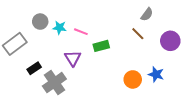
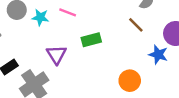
pink line: (81, 32) -> (68, 12), moved
blue star: (156, 74) -> (158, 55), moved

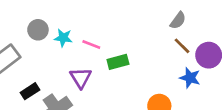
pink line: (68, 12) -> (91, 44), moved
brown line: (136, 25) -> (182, 46), moved

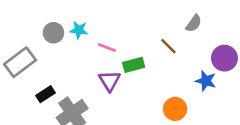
cyan star: (63, 38) -> (79, 30), moved
brown line: (182, 46) -> (168, 46), moved
purple triangle: (81, 78) -> (110, 81), moved

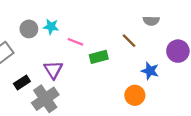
gray semicircle: (194, 23) -> (151, 21), turned 56
purple triangle: (110, 81) -> (53, 70), moved
blue star: (206, 81) -> (150, 71), moved

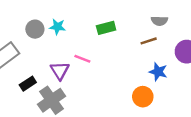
brown line: (129, 41) -> (149, 41), moved, turned -63
pink line: (75, 42) -> (82, 59), moved
green rectangle: (99, 57) -> (106, 28), moved

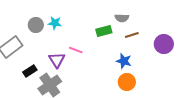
gray semicircle: (159, 21) -> (122, 18), moved
green rectangle: (106, 28) -> (104, 31), moved
blue star: (158, 72) -> (124, 61), moved

